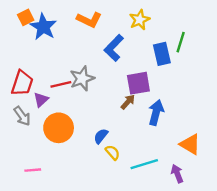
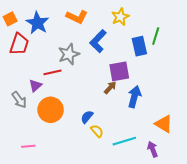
orange square: (26, 17) -> (10, 19), moved
gray star: (82, 78) -> (69, 54), moved
red trapezoid: (22, 83) -> (19, 44), moved

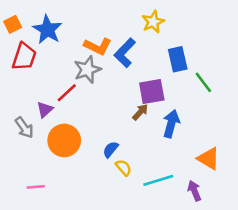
orange L-shape: (77, 17) -> (98, 46), moved
green line: (156, 36) -> (203, 82), moved, turned -54
red line: (53, 72) -> (67, 93), turned -30

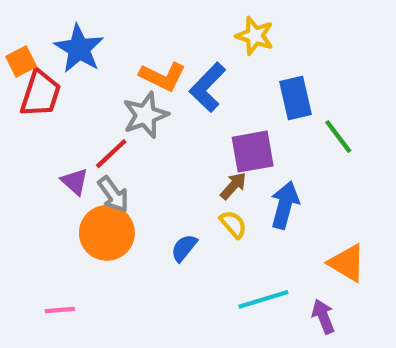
yellow star: (153, 22) -> (255, 36), turned -30
orange square: (13, 24) -> (21, 62), moved
purple triangle: (45, 110) -> (75, 181), turned -36
gray arrow: (24, 128) -> (113, 194), moved
yellow semicircle: (123, 168) -> (233, 224), moved

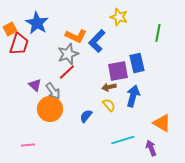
blue rectangle: (295, 98) -> (137, 63), moved
green line: (338, 137) -> (158, 33), moved, turned 48
red line: (111, 154) -> (67, 72), moved
brown arrow: (233, 186) -> (109, 87), turned -144

